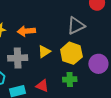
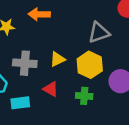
orange arrow: (26, 31) -> (39, 14), moved
red triangle: (42, 86) -> (51, 89), moved

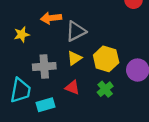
gray triangle: (99, 33) -> (76, 31), moved
green cross: (84, 96) -> (105, 89), turned -35

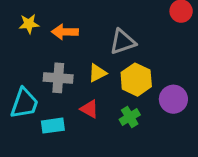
orange arrow: (51, 18) -> (65, 32), moved
gray triangle: (76, 31) -> (123, 42), moved
yellow star: (22, 34) -> (29, 24), moved

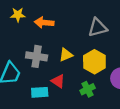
gray triangle: (123, 42) -> (98, 27), moved
cyan rectangle: (53, 126) -> (40, 92), moved

